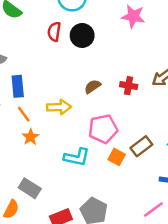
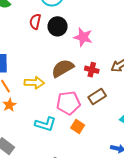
pink star: (133, 16) -> (83, 37), moved
brown semicircle: (92, 87) -> (63, 68), size x1.6
brown rectangle: (141, 146) -> (97, 96), moved

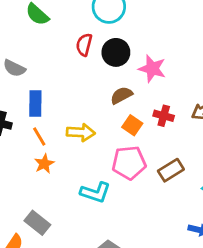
brown semicircle: (63, 68) -> (121, 95), moved, size x0.7
brown rectangle: (97, 96) -> (171, 170), moved
orange square: (78, 127) -> (132, 125), moved

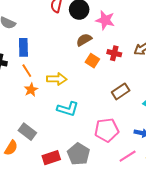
yellow arrow: (81, 132) -> (57, 79), moved
pink pentagon: (129, 163) -> (107, 130), moved

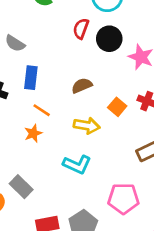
brown semicircle: (84, 40) -> (82, 86), moved
orange line: (27, 71) -> (42, 110), moved, turned -32
yellow arrow: (57, 79) -> (87, 126), moved

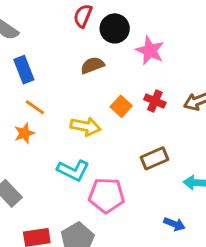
blue rectangle: (31, 78) -> (24, 70), turned -30
brown semicircle: (82, 86) -> (92, 65), moved
pink pentagon: (123, 198) -> (107, 195), moved

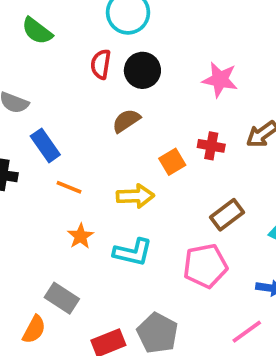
pink star: (150, 51) -> (220, 80), moved
orange square: (121, 106) -> (172, 162), turned 30
orange star: (24, 133) -> (81, 236), moved
pink pentagon: (107, 195) -> (205, 266), moved

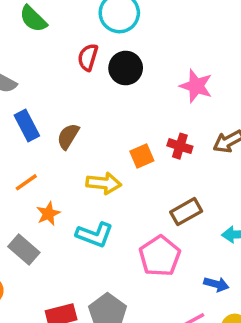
brown semicircle: (126, 121) -> (68, 136), moved, turned -32
orange line: (69, 187) -> (26, 182), moved, turned -65
pink pentagon: (205, 266) -> (160, 256), turned -30
gray rectangle: (62, 298) -> (24, 249), moved

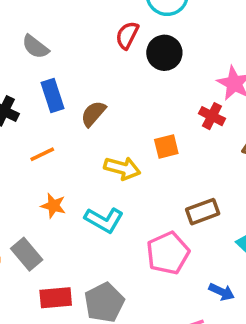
red cross: (180, 146) -> (212, 116), moved
orange star: (48, 214) -> (53, 206), moved, turned 30
gray rectangle: (24, 249) -> (27, 254), moved

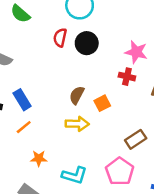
blue rectangle: (52, 96) -> (22, 100), moved
brown semicircle: (93, 114) -> (77, 95), moved
cyan L-shape: (104, 220) -> (74, 175), moved

